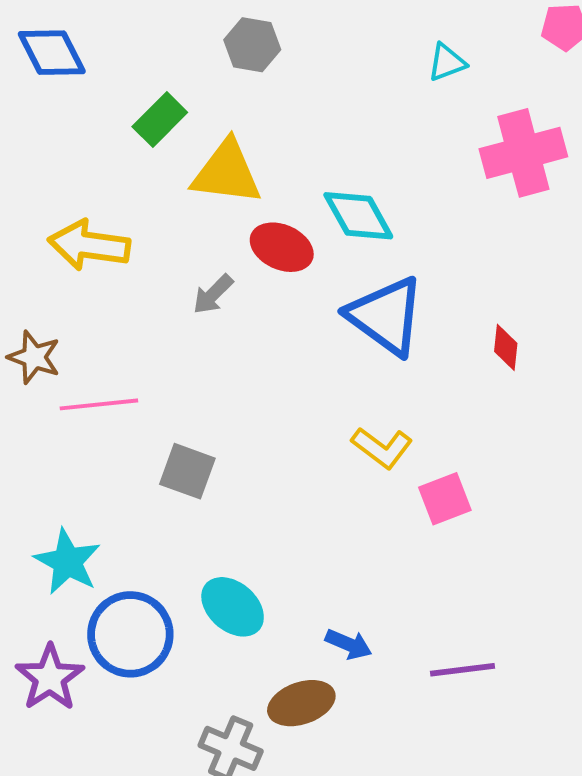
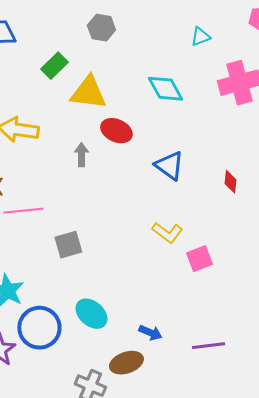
cyan diamond: (358, 216) -> (165, 89), moved
gray arrow: (213, 294) -> (81, 155), turned 135
blue triangle: (386, 316) -> (169, 166), size x0.7
gray square: (187, 471) -> (68, 245), turned -36

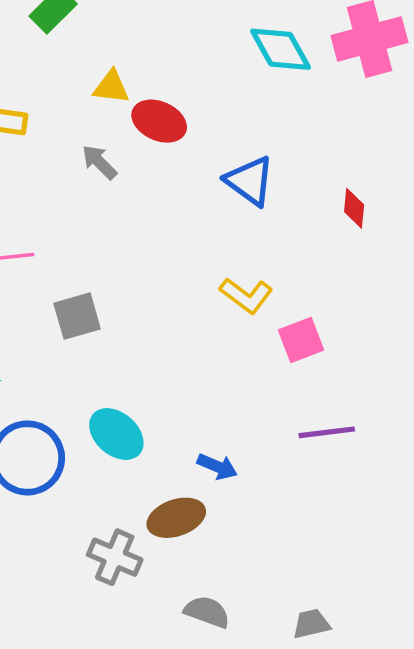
cyan diamond: (165, 89) -> (281, 49), moved
yellow triangle: (88, 93) -> (111, 87), moved, size x0.6
gray arrow: (81, 155) -> (99, 162), turned -45
purple line: (208, 346) -> (327, 432), moved

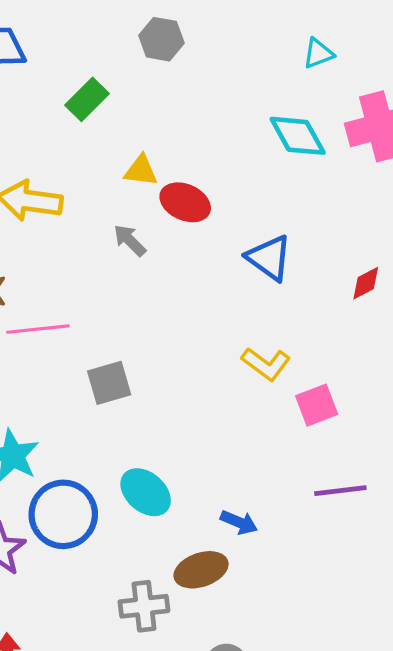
red diamond: (354, 208) -> (366, 283), turned 57
gray cross: (115, 557) -> (144, 606), turned -30

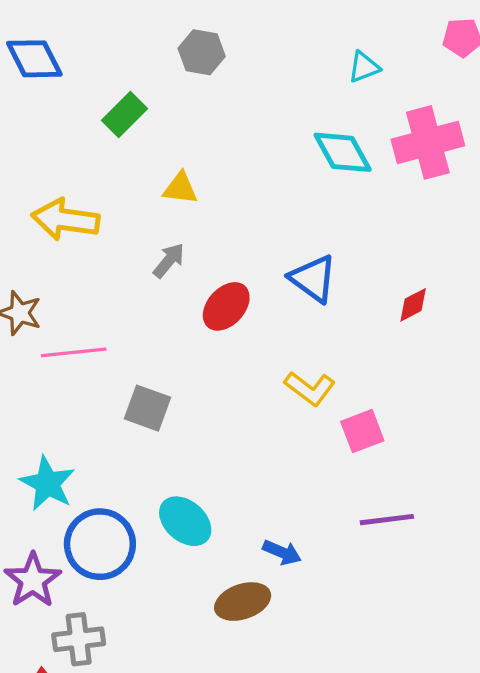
red ellipse: (185, 202) -> (226, 306), moved, turned -72
gray arrow: (130, 240) -> (169, 261), turned 84
gray square: (109, 383) -> (147, 408), turned 36
gray cross: (144, 606) -> (79, 639), moved

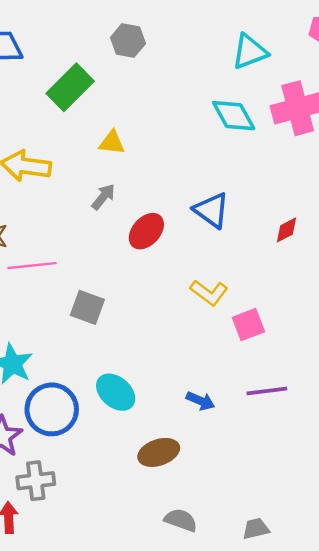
cyan triangle: (364, 67) -> (250, 52), size x1.5
green rectangle: (125, 115) -> (70, 87), size x1.4
blue arrow: (282, 552) -> (200, 401), moved

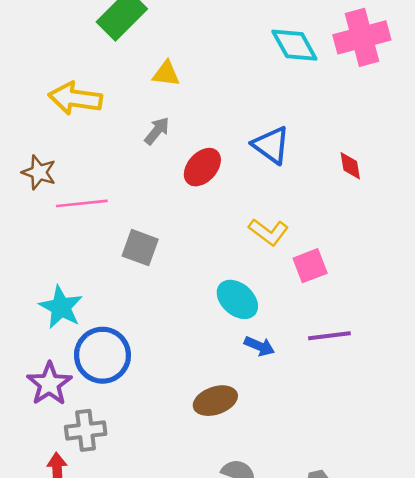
red diamond: (287, 230) -> (350, 166), turned -72
cyan ellipse: (116, 392) -> (237, 299), moved

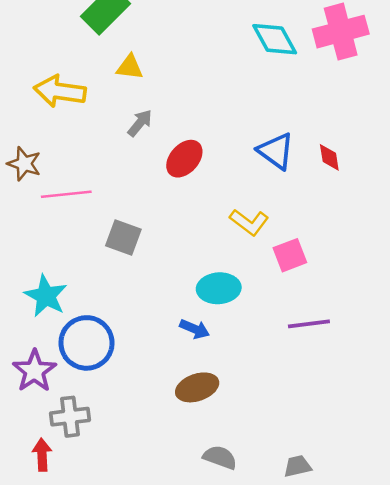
yellow triangle: (166, 74) -> (130, 67), moved
blue triangle: (271, 145) -> (276, 151), moved
cyan ellipse: (237, 299) -> (219, 288), turned -45
blue arrow: (259, 346) -> (195, 329), moved

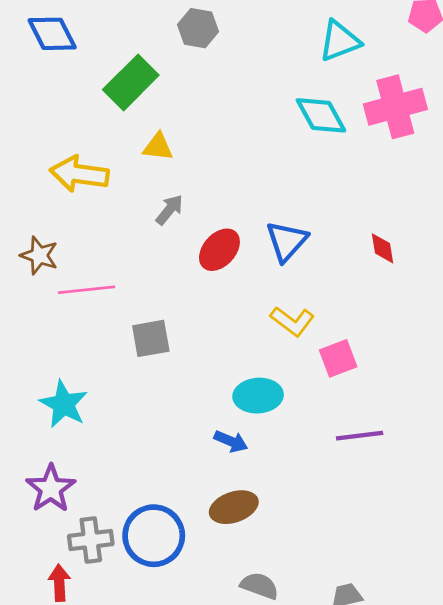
blue triangle: (276, 151) -> (287, 241), moved, turned 36
gray square: (123, 237) -> (151, 338), turned -30
blue circle: (87, 343) -> (154, 536), moved

